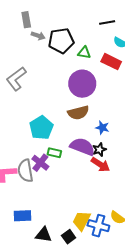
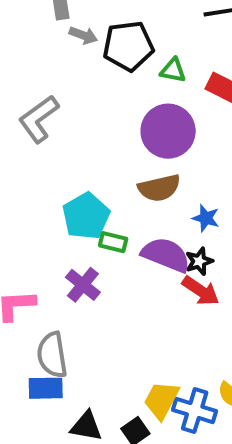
green rectangle: (54, 153) -> (113, 242), moved
gray semicircle: (25, 171) -> (52, 355), moved

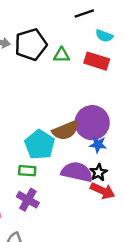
purple circle: (168, 131) -> (92, 123), moved
cyan pentagon: (86, 216) -> (40, 145), moved
green rectangle: (113, 242) -> (27, 171), moved

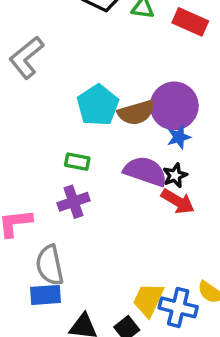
cyan pentagon: (40, 145) -> (98, 105), moved
blue star: (98, 145) -> (179, 137), turned -30
purple cross: (28, 200) -> (73, 202), turned 35

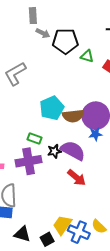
black star: (175, 175) -> (54, 151), moved
red arrow: (178, 201) -> (77, 178), moved
purple cross: (73, 202) -> (29, 161), size x1.4

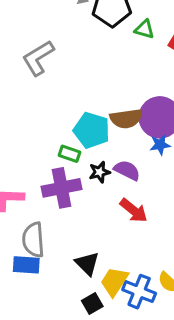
cyan pentagon: (52, 108) -> (92, 130), moved, turned -30
purple semicircle: (73, 151) -> (127, 170), size x0.7
black triangle: (22, 234) -> (87, 263), moved, turned 30

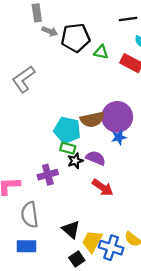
green rectangle: (69, 154) -> (68, 148), moved
purple cross: (61, 188) -> (48, 175), size x0.7
blue rectangle: (26, 265) -> (26, 246), moved

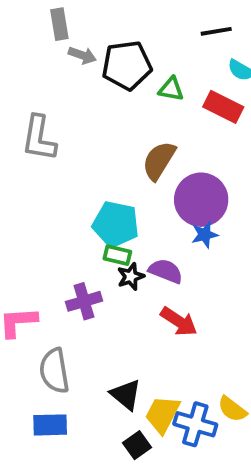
gray L-shape: (24, 79) -> (39, 138), turned -44
brown semicircle: (92, 120) -> (159, 161), moved, turned 135

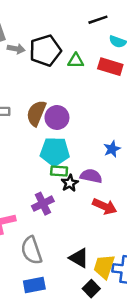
brown semicircle: (159, 161) -> (36, 113), moved
purple circle: (201, 200) -> (57, 118), moved, size x0.7

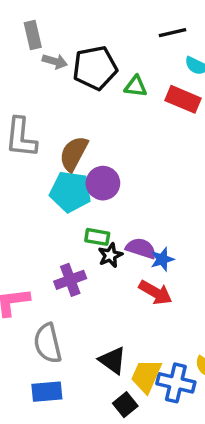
purple circle: (57, 118) -> (103, 183), moved
blue star: (112, 149) -> (162, 259), moved
cyan pentagon: (55, 152) -> (71, 192), moved

